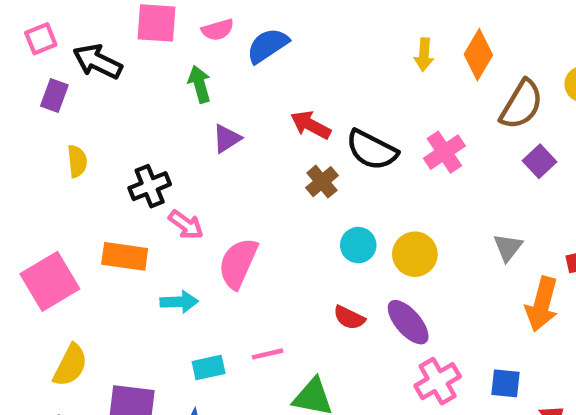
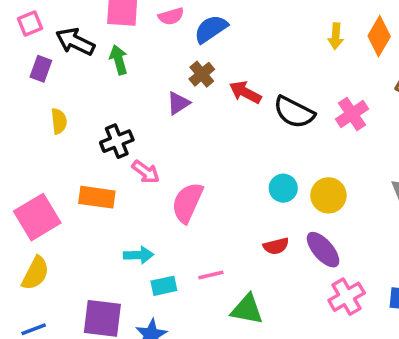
green arrow: (200, 84) -> (119, 60), moved
brown cross: (322, 182) -> (202, 74), moved
cyan arrow: (179, 302) -> (139, 255), moved
red semicircle: (349, 318) -> (276, 246), turned -40
yellow semicircle: (70, 365) -> (35, 273), moved

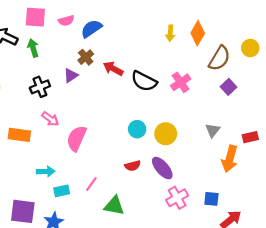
black cross: (117, 141) -> (40, 87), moved
pink line: (211, 275) -> (91, 184), turned -42

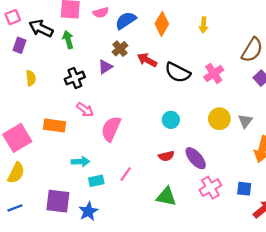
orange diamond: (198, 33) -> (162, 24), moved
yellow circle: (166, 134) -> (219, 119), moved
green triangle: (114, 206) -> (166, 197), moved

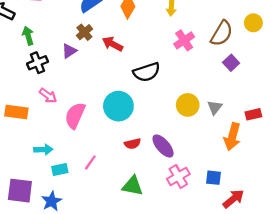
green arrow: (68, 40) -> (28, 36), moved
black semicircle: (178, 72) -> (147, 72), moved, turned -45
pink cross: (214, 74) -> (184, 40), moved
cyan circle: (171, 120) -> (118, 106), moved, size x1.6

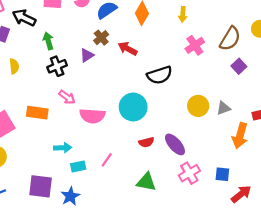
gray triangle: (215, 107) -> (223, 108), turned 32
pink semicircle: (75, 115) -> (92, 116), turned -110

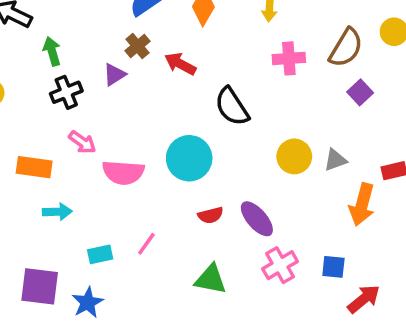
pink cross: (195, 45) -> (289, 58), turned 30
black semicircle: (160, 75) -> (232, 107), turned 75
cyan arrow: (63, 148) -> (57, 212), moved

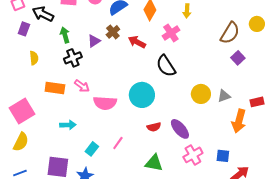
pink cross: (289, 58) -> (171, 33), moved, turned -30
purple triangle: (114, 75) -> (94, 41), moved
orange rectangle: (34, 167) -> (55, 88), moved
cyan rectangle: (100, 254) -> (92, 149), turned -40

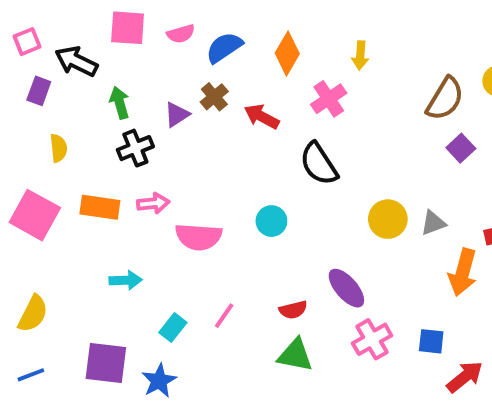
pink arrow: (82, 86) -> (153, 203), turned -42
cyan circle: (142, 95) -> (271, 221), size x0.6
pink square: (22, 111) -> (35, 215), moved, turned -30
red semicircle: (154, 127) -> (293, 310), moved

